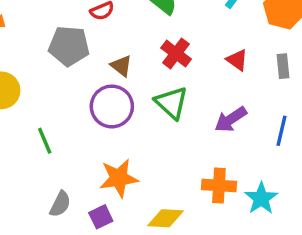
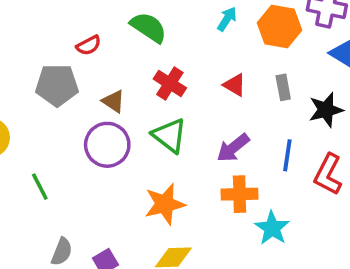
orange star: (119, 178) -> (165, 204), moved
orange cross: (219, 185) -> (239, 194), moved

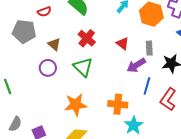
purple circle: (107, 145) -> (48, 68), size x0.7
purple arrow: (233, 148) -> (136, 65), moved

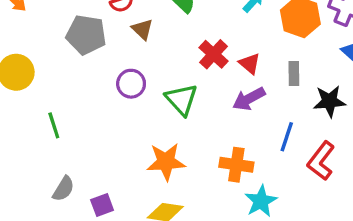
red cross: (87, 38) -> (214, 54), moved
brown triangle: (54, 44) -> (142, 29), moved
purple arrow: (136, 65) -> (249, 99), moved
purple circle: (48, 68) -> (131, 84), moved

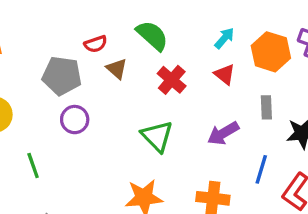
red cross: (214, 54) -> (172, 80), moved
red triangle: (250, 63) -> (225, 74), moved
purple circle: (131, 84) -> (75, 120), moved

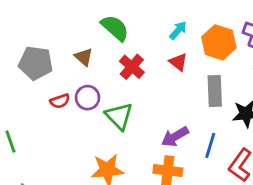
red semicircle: (96, 44) -> (60, 101), moved
gray rectangle: (266, 107) -> (215, 91), size x1.5
purple circle: (75, 120) -> (88, 98), moved
purple arrow: (223, 133) -> (175, 137), moved

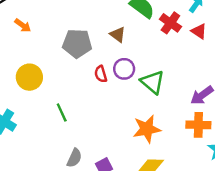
red cross: (132, 67) -> (170, 23), moved
red semicircle: (60, 101) -> (101, 74), turned 98

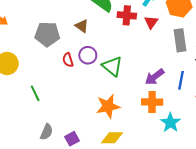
red cross: (170, 23) -> (127, 15), turned -30
red triangle: (199, 31) -> (151, 22), turned 32

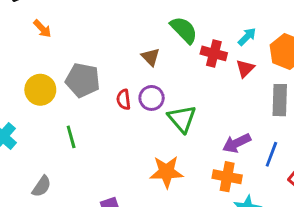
gray pentagon: (47, 34) -> (83, 80), moved
gray semicircle: (47, 132) -> (42, 186), moved

